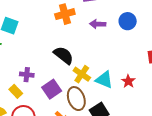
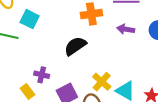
black semicircle: (64, 55) -> (75, 46), moved, turned -80

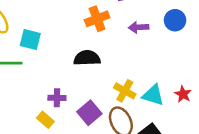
black semicircle: (75, 46) -> (87, 58), turned 45

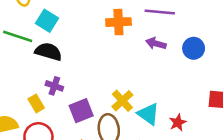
black semicircle: (87, 58) -> (48, 52), moved

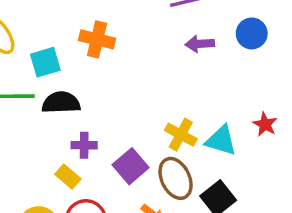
cyan square: (47, 21) -> (45, 62), turned -30
orange cross: (118, 22) -> (97, 39), moved, turned 35
red star: (178, 123) -> (265, 124), moved

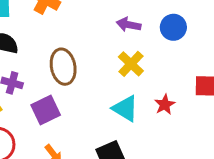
yellow cross: (181, 135) -> (131, 64), moved
brown ellipse: (176, 178) -> (63, 67), moved

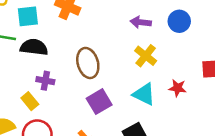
red star: (165, 105) -> (177, 88), turned -30
purple square: (46, 110) -> (99, 102), moved

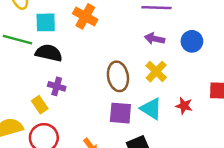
brown ellipse: (88, 63) -> (118, 76), moved
purple square: (99, 102) -> (120, 113), moved, turned 30

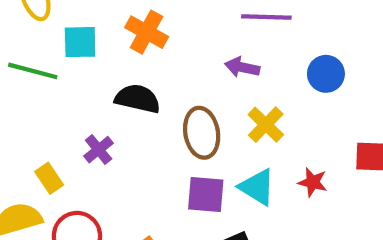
purple arrow: (155, 39) -> (242, 67), moved
black semicircle: (49, 53) -> (138, 99), moved
purple cross: (57, 86) -> (99, 150), turned 35
yellow rectangle: (40, 105) -> (49, 178), moved

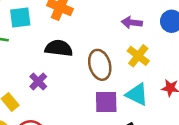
purple arrow: (242, 67) -> (132, 23), moved

